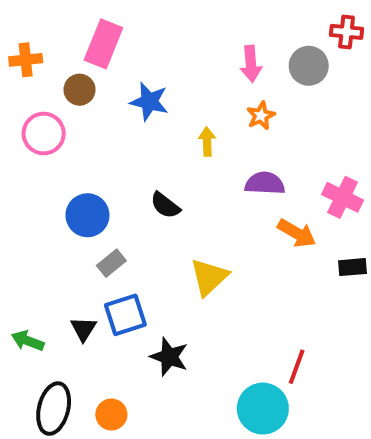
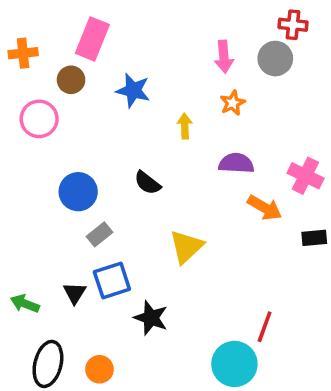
red cross: (347, 32) -> (293, 25), moved

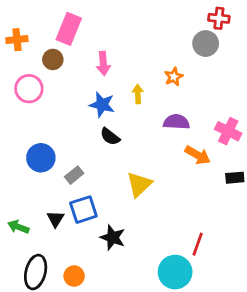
pink arrow: (224, 57) -> (103, 63), moved
blue star: (133, 90) -> (102, 105), moved
blue circle: (78, 192) -> (41, 158), moved

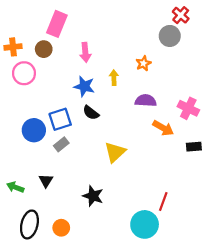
red cross: (219, 18) -> (181, 15), turned 35
orange cross: (17, 40) -> (13, 47), moved
blue square: (83, 210) -> (60, 119), moved

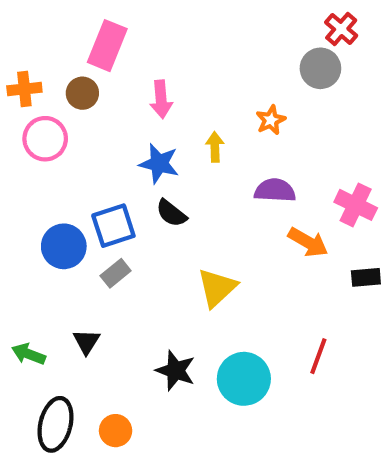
red line: (163, 201) -> (318, 356), moved
cyan circle: (145, 224) -> (244, 379), moved

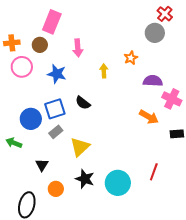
blue star: (159, 164) -> (57, 74), moved
purple semicircle: (275, 190) -> (153, 81), moved
yellow triangle: (217, 288) -> (80, 147), moved
green arrow: (29, 354) -> (14, 143), moved
orange circle: (116, 431) -> (56, 189), moved

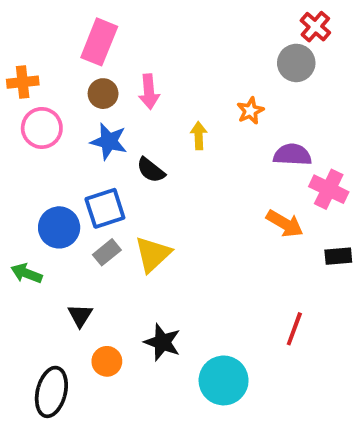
brown circle: (40, 45) -> (103, 94), moved
black semicircle: (83, 103) -> (151, 170), moved
yellow triangle: (80, 147) -> (153, 254), moved
cyan circle: (118, 183) -> (224, 380), moved

